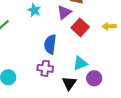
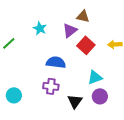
blue semicircle: (50, 44) -> (56, 62), turned 90
cyan triangle: (80, 63) -> (95, 77), moved

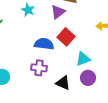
red square: (86, 45) -> (66, 37), moved
black triangle: (75, 101) -> (63, 83), turned -42

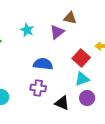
red square: (66, 37) -> (81, 58), moved

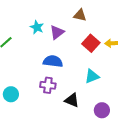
purple triangle: (57, 32) -> (57, 32), moved
red square: (81, 58) -> (91, 43), moved
purple circle: (87, 98) -> (102, 110), moved

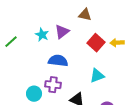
cyan star: (37, 27) -> (42, 35), moved
cyan circle: (11, 94) -> (34, 94), moved

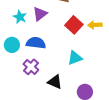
purple cross: (53, 85) -> (31, 67), turned 35
cyan circle: (34, 94) -> (12, 45), moved

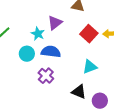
cyan star: (20, 17) -> (38, 34), moved
black triangle: (55, 82) -> (79, 92), moved

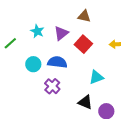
cyan star: (38, 34) -> (37, 31), moved
red square: (89, 34) -> (83, 44), moved

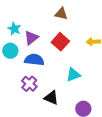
purple triangle: (61, 33) -> (31, 38), moved
cyan circle: (33, 64) -> (10, 51), moved
black triangle: (85, 102) -> (51, 98), moved

